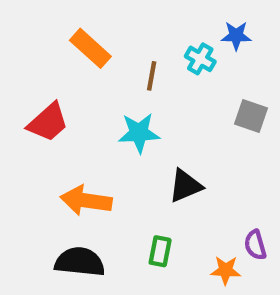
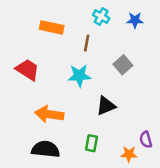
orange rectangle: (90, 48) -> (52, 27), turned -30
cyan cross: (200, 59) -> (101, 17), moved
gray square: (251, 116) -> (123, 65), moved, turned 30
red trapezoid: (48, 122) -> (28, 70), turned -105

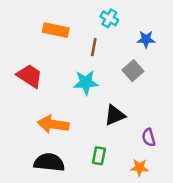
blue star: (135, 20) -> (146, 39), moved
purple semicircle: (146, 140) -> (149, 137), moved

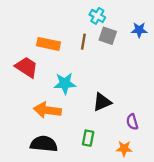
orange rectangle: (56, 30) -> (49, 44), moved
blue star: (146, 39) -> (139, 30), moved
gray square: (133, 71) -> (108, 36), moved, turned -30
cyan star: (86, 82) -> (65, 83), moved

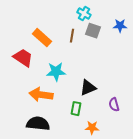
orange rectangle: (49, 44) -> (42, 38), turned 30
green rectangle: (88, 138) -> (76, 109), moved
orange star: (124, 149) -> (92, 128), moved

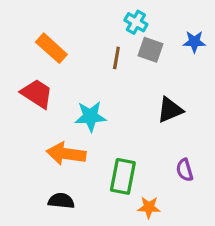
orange rectangle: (42, 38) -> (51, 48), moved
black triangle: (88, 88) -> (170, 110), moved
green rectangle: (76, 109) -> (123, 176), size x1.5
black semicircle: (38, 124) -> (61, 201), size x0.7

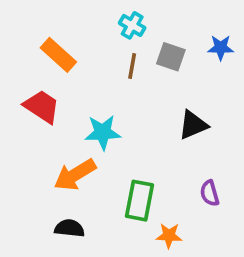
cyan cross: (136, 22) -> (132, 25), moved
orange arrow: (66, 154) -> (75, 175), turned -39

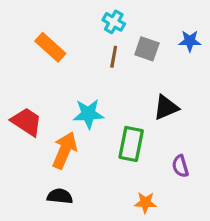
red trapezoid: (42, 107) -> (27, 122), moved
orange arrow: (75, 175) -> (65, 150), turned 144
green rectangle: (140, 201) -> (131, 144), moved

